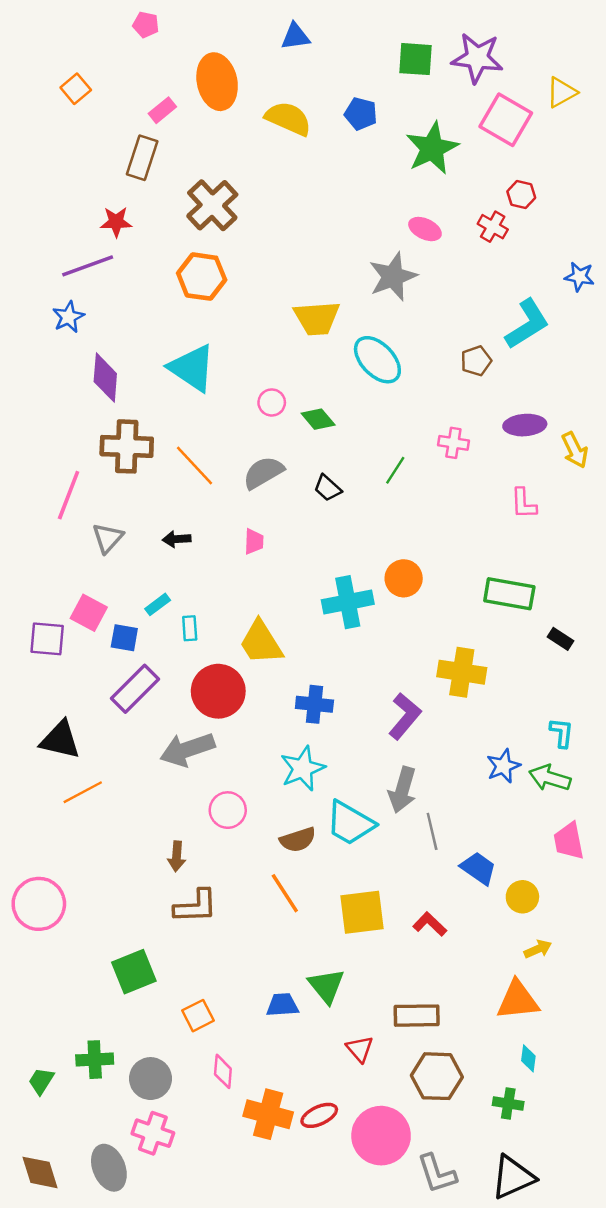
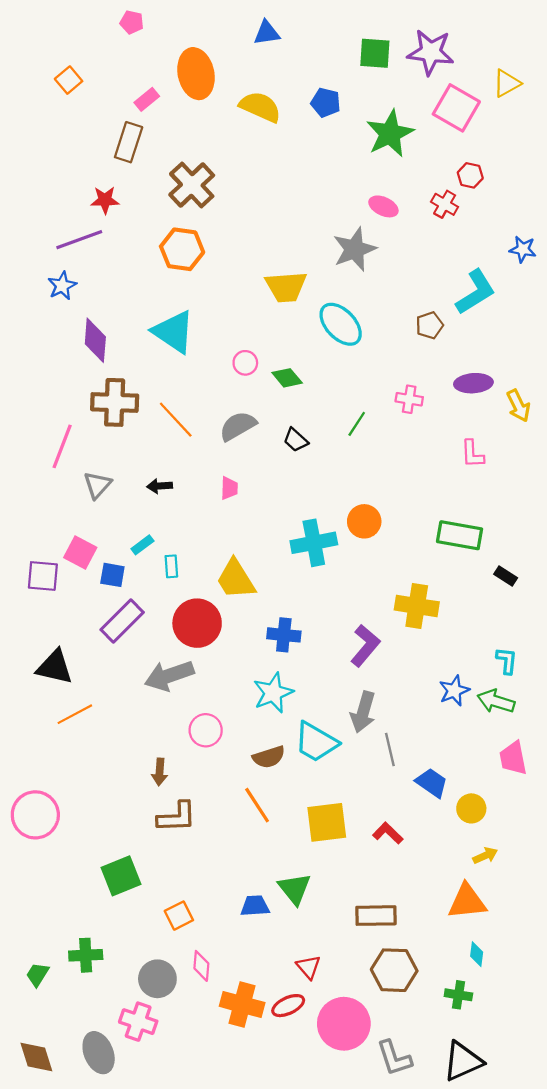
red triangle: (360, 1049) -> (308, 967), moved
gray circle: (151, 1079) -> (157, 979), moved

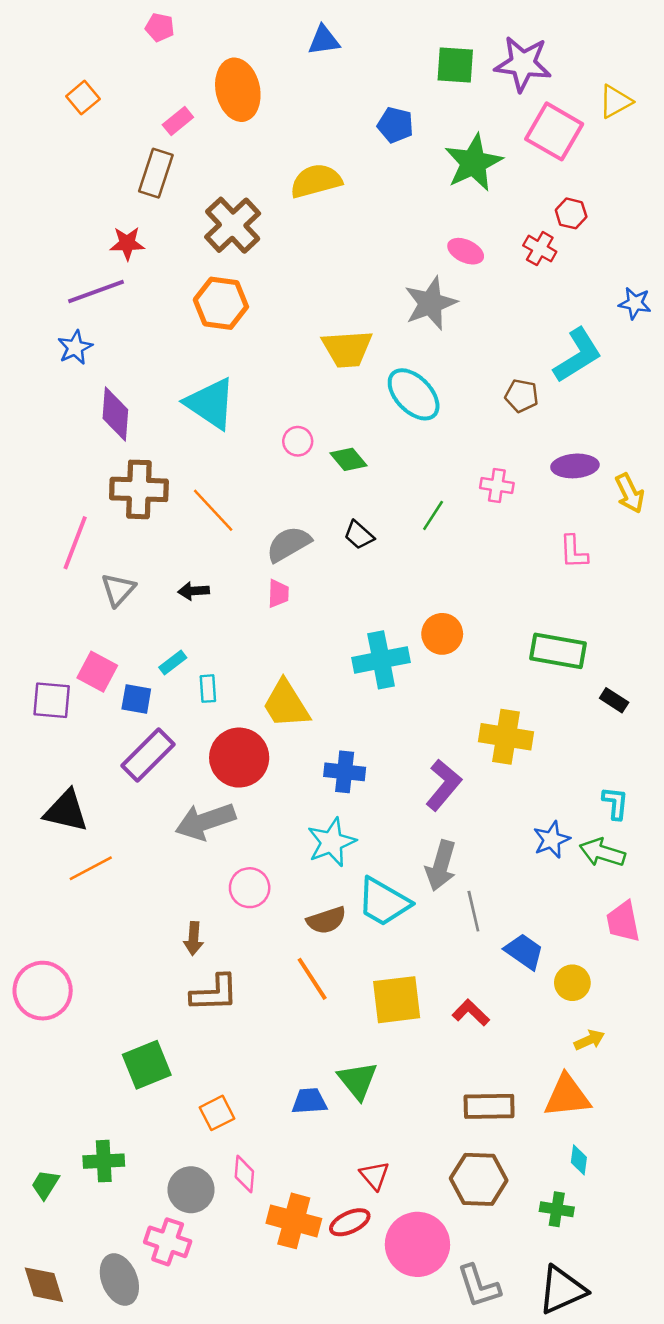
yellow semicircle: (260, 107) -> (316, 181), moved, turned -39
brown pentagon: (430, 325) -> (522, 396), turned 30
gray semicircle: (238, 426) -> (289, 544), moved
brown rectangle: (376, 916) -> (489, 1106), moved

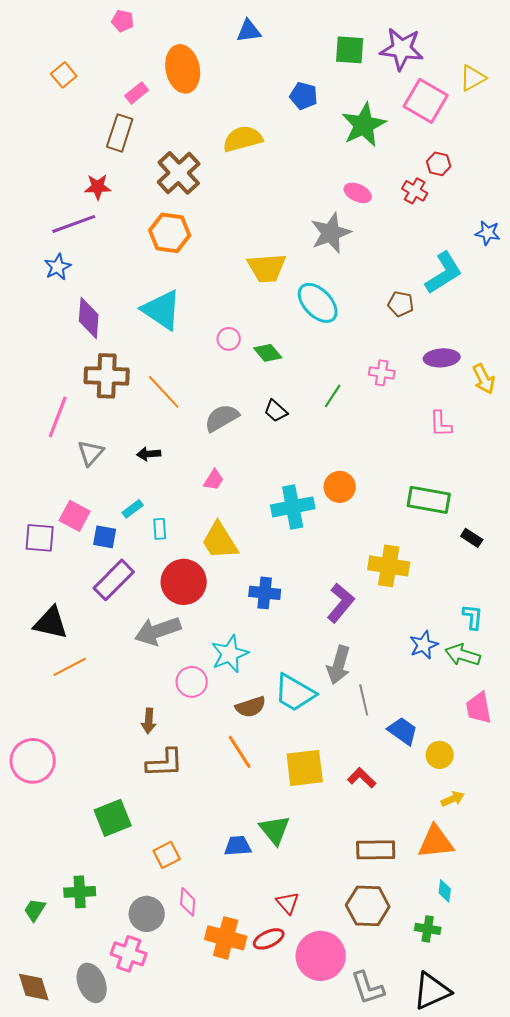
pink trapezoid: (278, 594) -> (214, 480), moved, turned 30
cyan star: (332, 842) -> (230, 654), moved

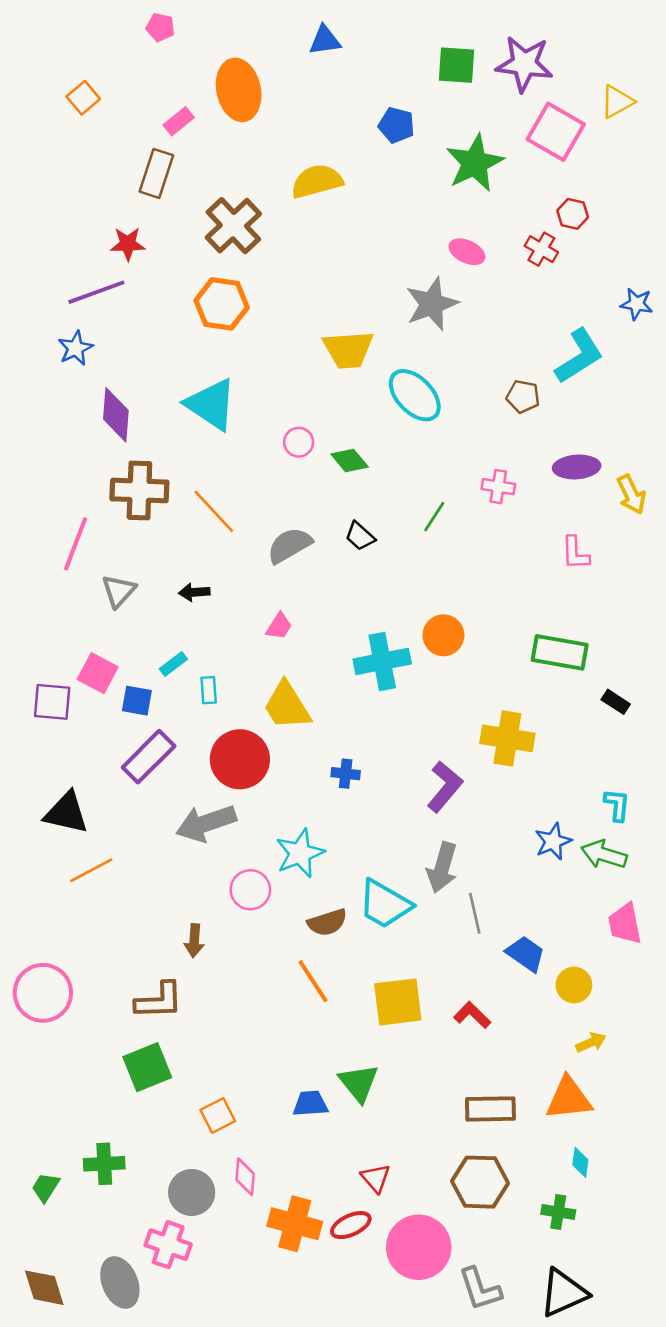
blue cross: (265, 593) -> (346, 774), size x0.7
brown L-shape: (165, 763) -> (159, 1001), moved

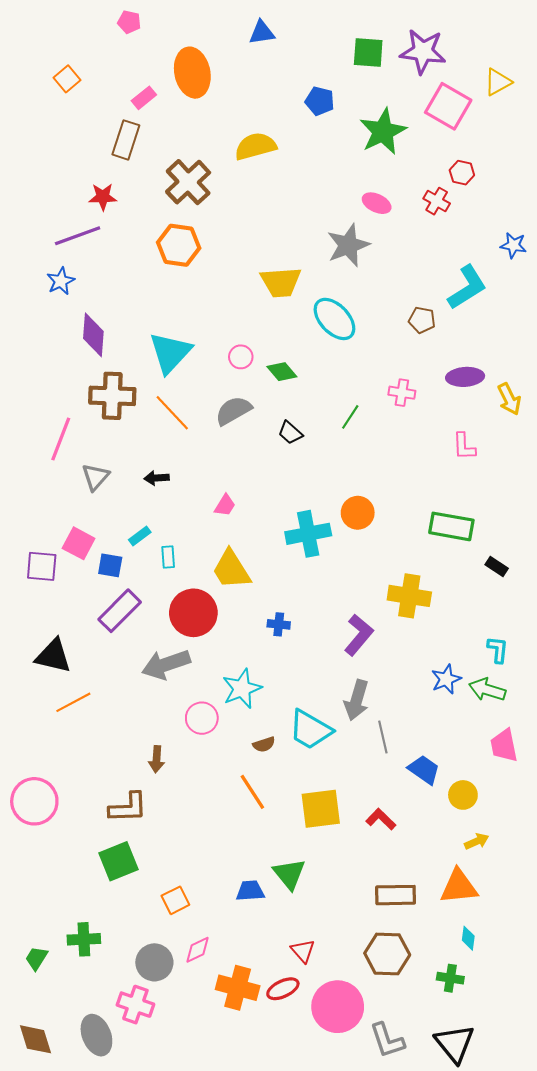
cyan triangle: (211, 404) -> (170, 353), moved, turned 39
gray semicircle: (289, 545) -> (233, 411), moved
brown semicircle: (327, 922) -> (264, 744), size x0.7
pink diamond: (245, 1177) -> (198, 950), turned 60
black triangle: (564, 1293) -> (455, 1044), turned -45

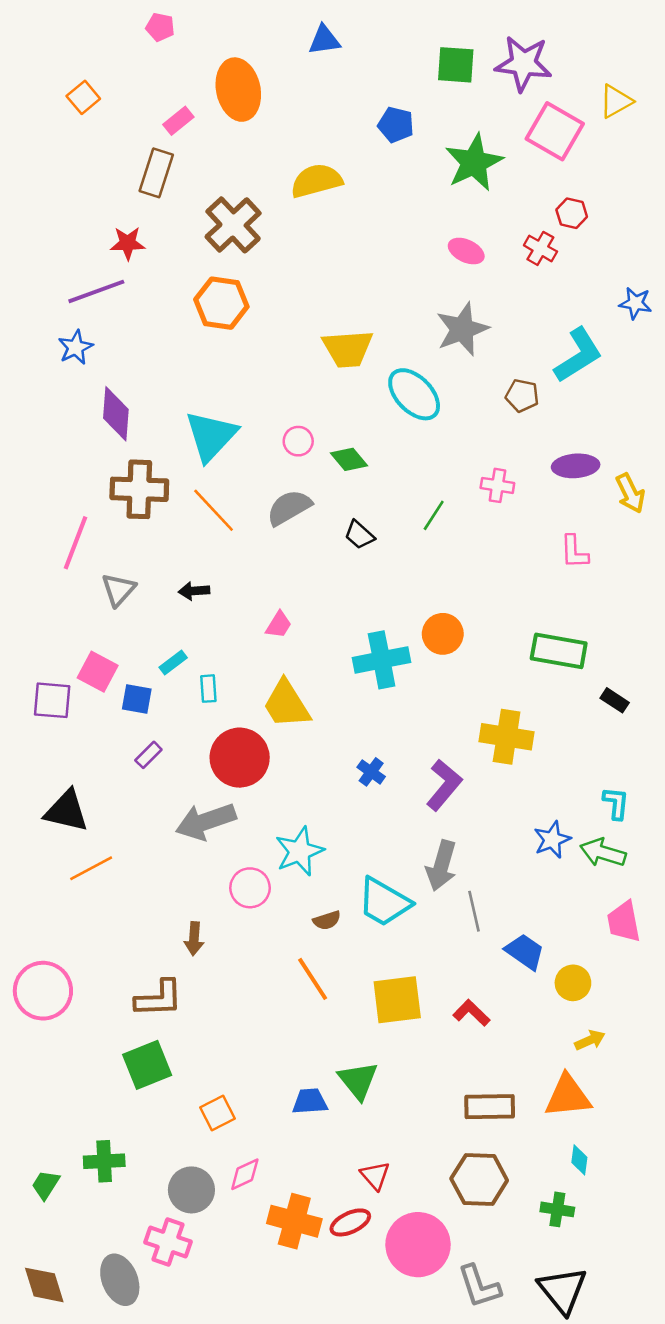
gray star: (348, 245) -> (462, 329), moved
purple rectangle: (120, 611) -> (148, 755), size x0.5
blue cross: (279, 624) -> (371, 772), moved, turned 30

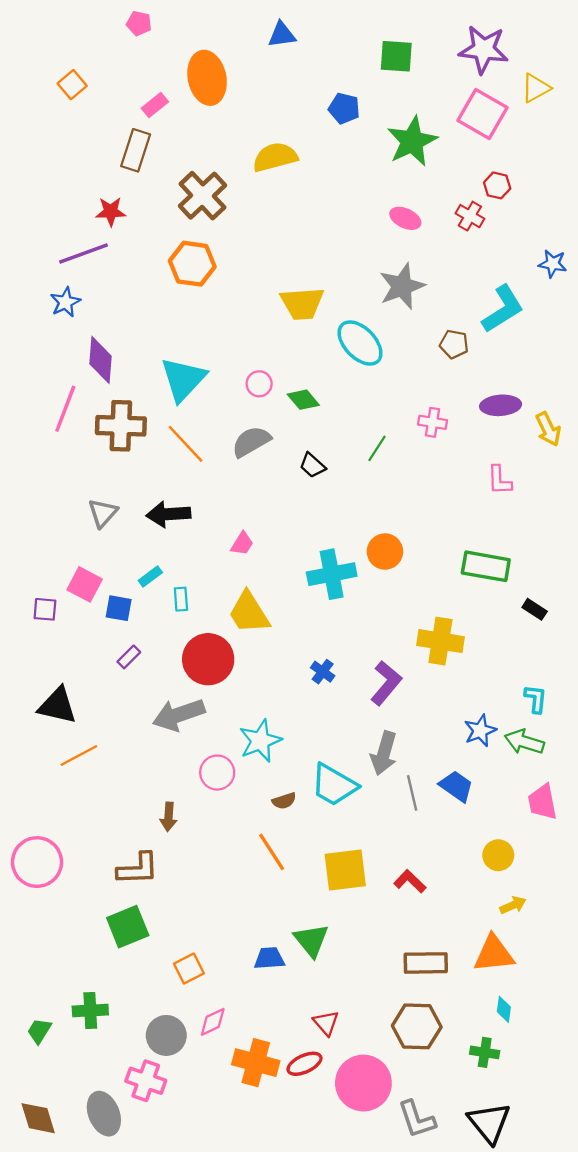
purple star: (523, 64) -> (484, 49), moved
pink line: (76, 543) -> (65, 409), moved
black arrow: (194, 591) -> (168, 514), size x1.6
purple square: (52, 700) -> (45, 609), size x0.7
blue trapezoid: (525, 952) -> (456, 786), moved

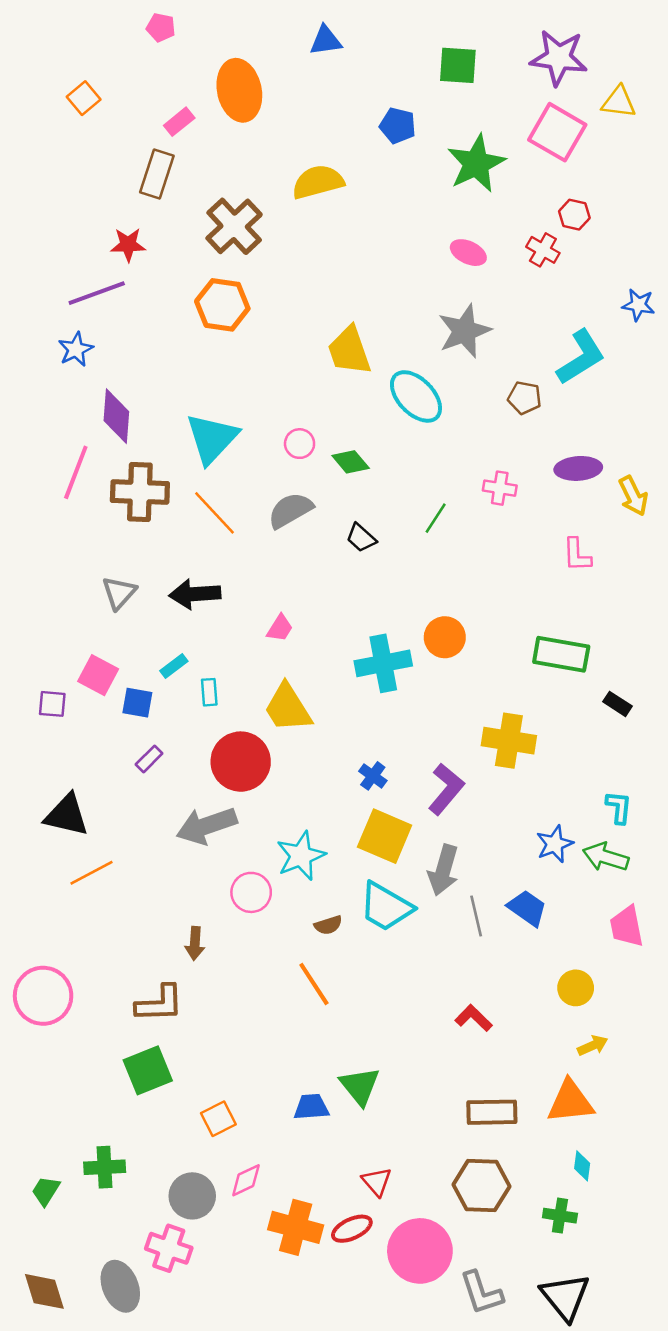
yellow triangle: (536, 88) -> (619, 102), turned 36
yellow trapezoid: (302, 303) -> (349, 351), turned 75
yellow square: (345, 870) -> (385, 836), moved, turned 30

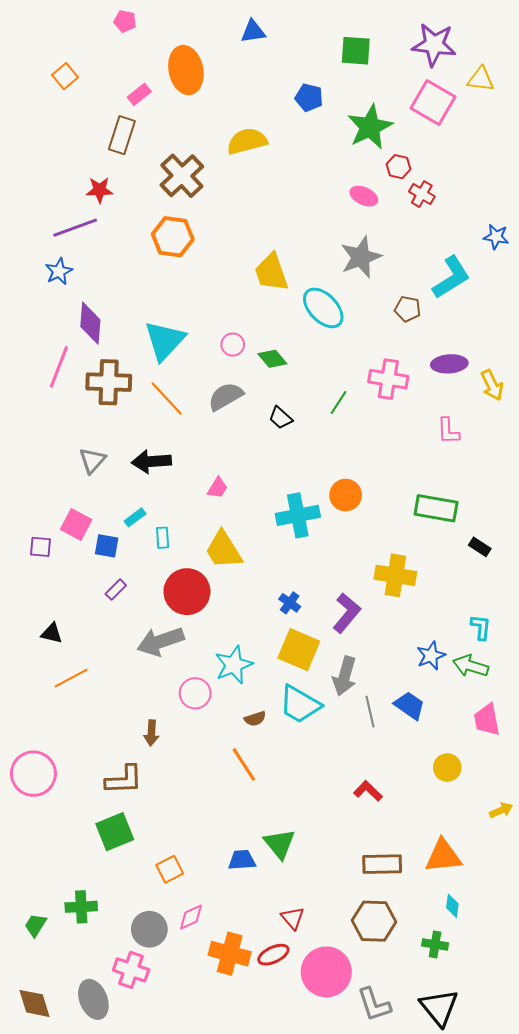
red hexagon: (574, 215) -> (398, 167), moved
pink cross: (500, 488) -> (388, 379), size x1.5
black triangle: (67, 815) -> (52, 633), size x0.6
yellow arrow: (593, 1045) -> (501, 810), moved

